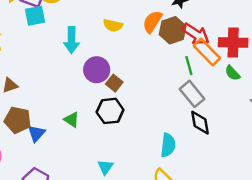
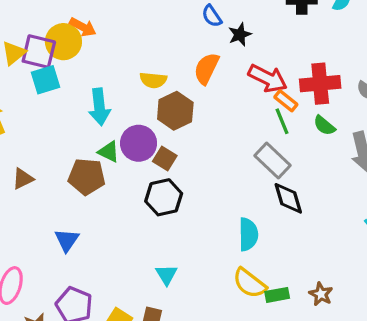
brown hexagon: (173, 30) -> (175, 111), moved
orange rectangle: (207, 52) -> (286, 101), size x0.6
green line: (189, 66) -> (282, 121), moved
brown pentagon: (18, 120) -> (87, 177), moved
green triangle: (72, 120) -> (109, 152), moved

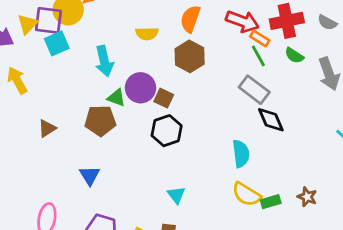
brown hexagon: (175, 111) -> (190, 56), moved

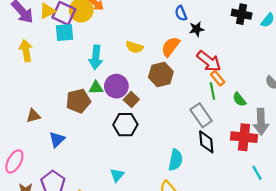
red cross: (287, 21) -> (244, 137), moved
green triangle: (116, 98) -> (96, 88), turned -40
brown pentagon: (100, 121) -> (78, 101), turned -30
brown triangle: (47, 128) -> (33, 116), moved

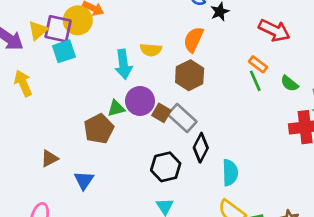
cyan arrow: (96, 57) -> (123, 64), moved
red arrow: (209, 61) -> (274, 30), moved
gray rectangle: (201, 115) -> (182, 118), moved
black hexagon: (125, 125) -> (166, 167), moved
black diamond: (206, 142) -> (201, 148), moved, turned 45

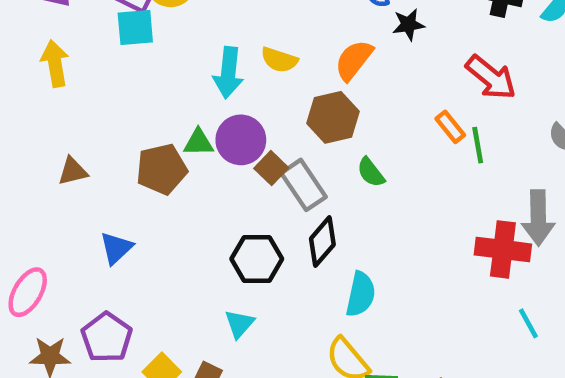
green line: (255, 81) -> (478, 145), moved
green semicircle: (289, 84) -> (371, 172), moved
brown triangle: (49, 159) -> (73, 171), moved

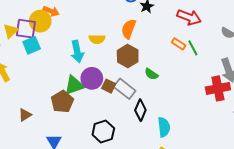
green triangle: (198, 142) -> (74, 85), size x1.5
black hexagon: (257, 259) -> (103, 132), moved

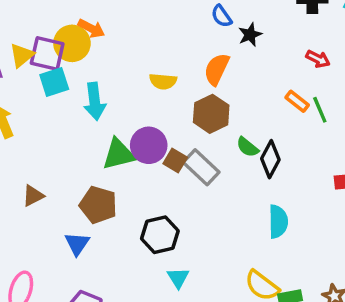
red arrow: (189, 17) -> (318, 59), size x0.6
cyan arrow: (77, 52) -> (95, 101), moved
brown pentagon: (62, 102) -> (98, 205), moved, turned -30
black diamond: (140, 110) -> (270, 159), moved
cyan semicircle: (164, 127) -> (278, 222), moved

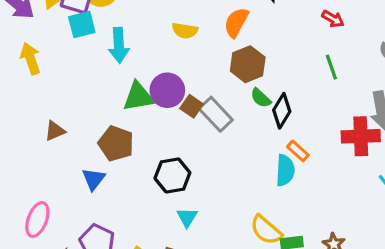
orange rectangle: (297, 101) -> (298, 151), moved
brown hexagon: (211, 114) -> (248, 64), moved

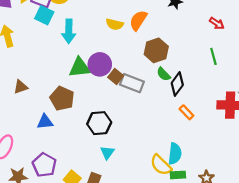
orange semicircle: (236, 22) -> (138, 20), moved
cyan square: (82, 25) -> (44, 15), turned 36
gray rectangle: (216, 114) -> (132, 83), turned -30
cyan semicircle: (285, 170) -> (175, 154), moved
blue triangle: (94, 179) -> (45, 122), turned 42

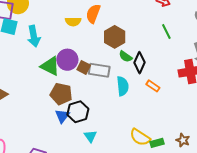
green triangle: (80, 67) -> (50, 66), turned 45
brown pentagon: (62, 98) -> (61, 94), moved
blue triangle: (45, 122) -> (62, 116), moved, turned -35
cyan semicircle: (175, 154) -> (123, 86), moved

